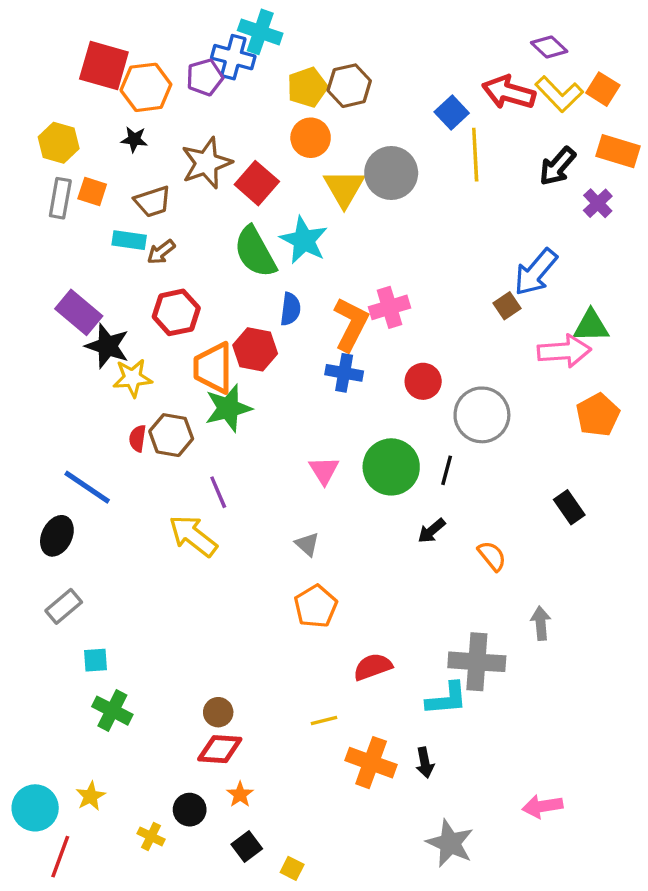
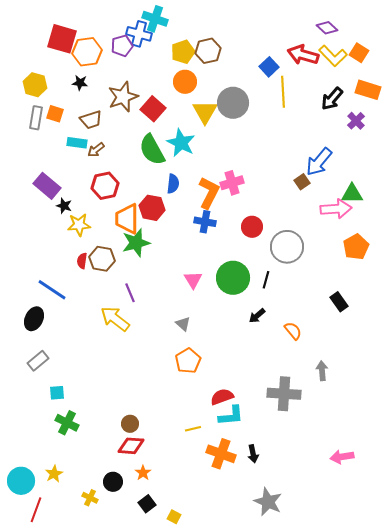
black star: (107, 346) -> (64, 206), size x0.6
cyan L-shape: (447, 699) -> (231, 416), moved
pink arrow: (542, 806) -> (342, 457), moved

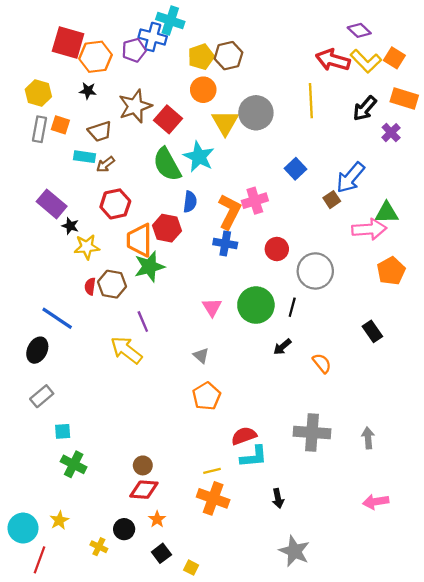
blue square: (269, 67) -> (295, 169), moved
gray arrow: (322, 371) -> (368, 438), moved
orange cross: (221, 454) -> (213, 498), moved

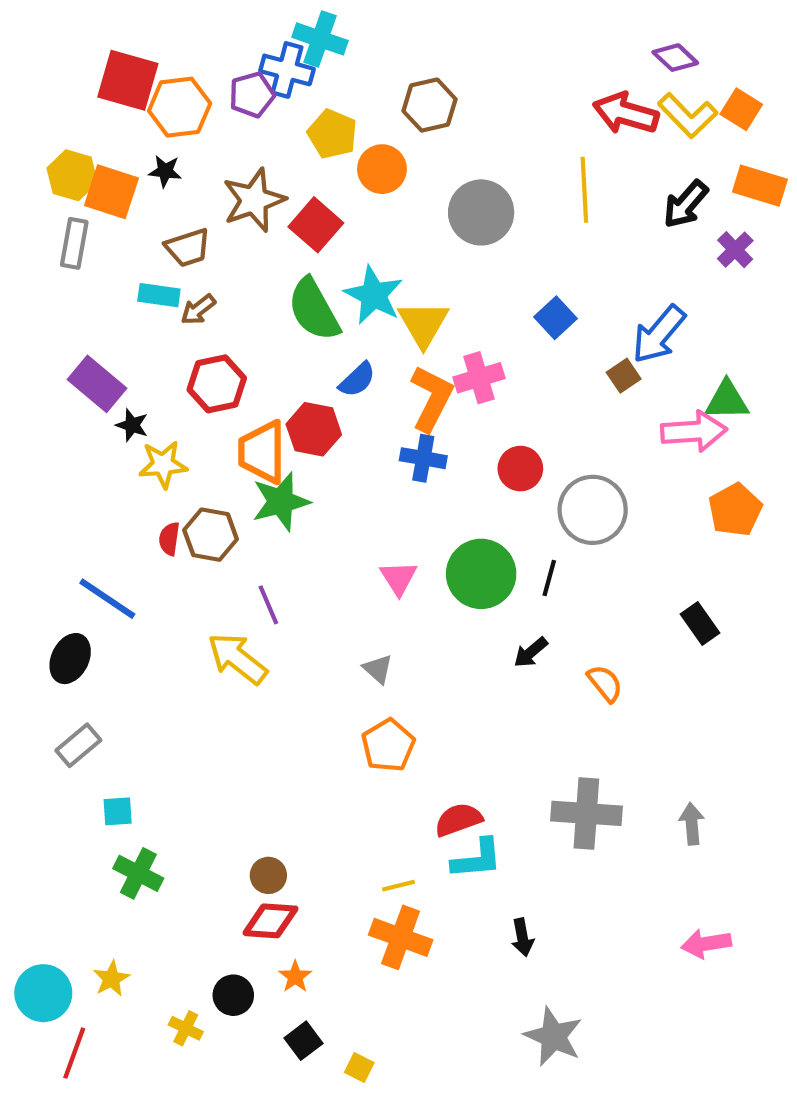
yellow pentagon: (201, 57) -> (332, 134), moved, turned -30
yellow triangle: (225, 123) -> (423, 324), moved
orange square: (60, 125) -> (111, 192), moved, size x1.5
blue semicircle: (190, 202) -> (357, 380), turned 40

